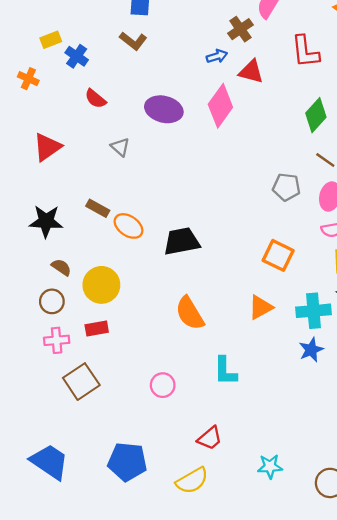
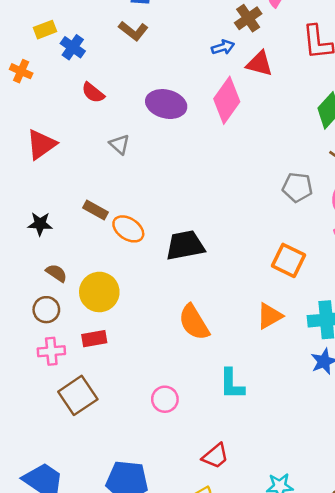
black star: (46, 221) -> (40, 224), size x0.7

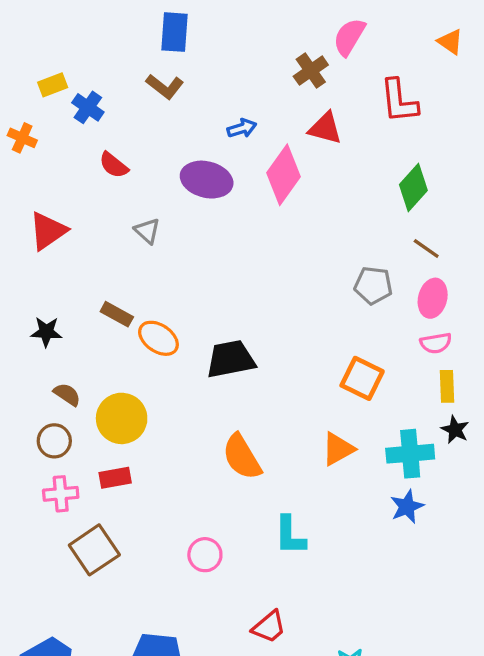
blue arrow: (223, 47) -> (242, 128), moved

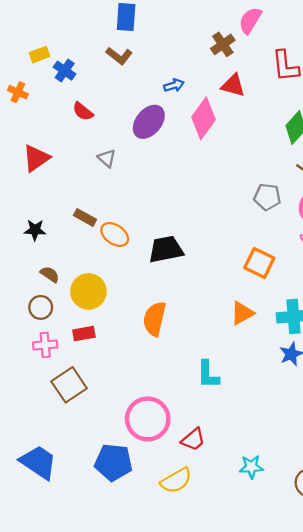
purple ellipse: (207, 180) -> (149, 122), turned -64
orange semicircle: (242, 457) -> (155, 319), moved, turned 44
pink circle: (205, 555) -> (148, 419), moved, size x1.8

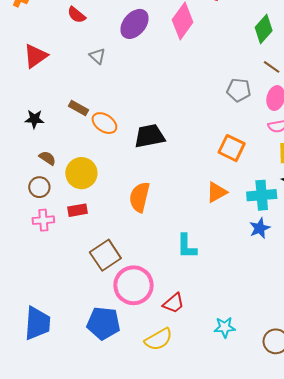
brown square: (69, 385) -> (105, 255), moved
blue trapezoid: (38, 462) -> (37, 323), turned 60

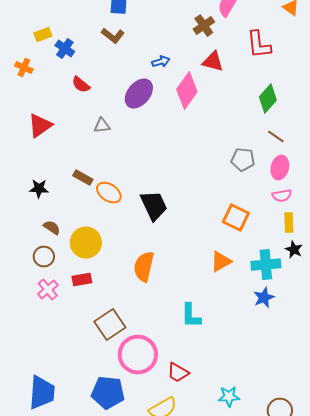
gray triangle: (97, 56) -> (102, 126), turned -48
black trapezoid: (150, 136) -> (154, 206), turned 76
pink cross: (43, 220) -> (48, 290), turned -35
red trapezoid: (174, 303) -> (178, 373), turned 70

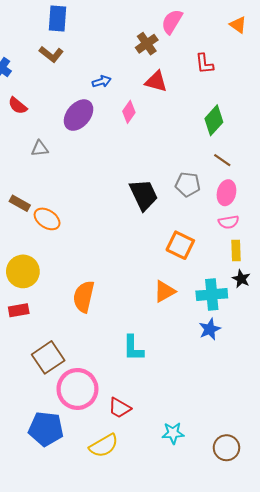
red L-shape: (259, 45) -> (204, 64), size x0.7
pink diamond: (187, 91) -> (129, 112), size x0.6
black trapezoid: (154, 206) -> (144, 195), moved

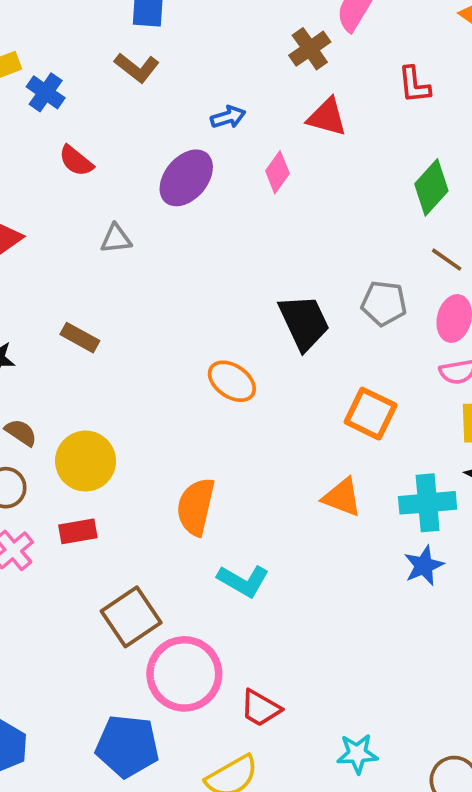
orange ellipse: (47, 219) -> (232, 381), moved
orange triangle: (165, 291) -> (342, 497), turned 50
cyan L-shape: (133, 348) -> (243, 581), moved, turned -60

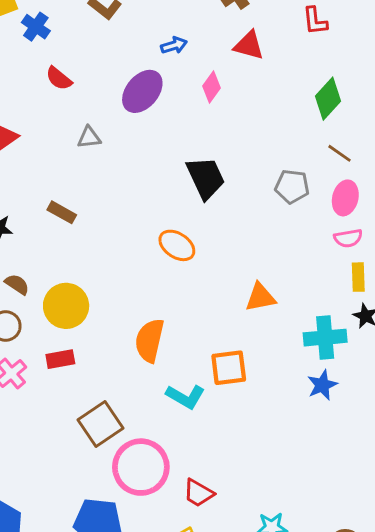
black trapezoid: (304, 322) -> (206, 178), moved
orange square: (371, 414) -> (229, 368), moved, turned -33
orange triangle: (342, 497) -> (260, 297), moved, turned -32

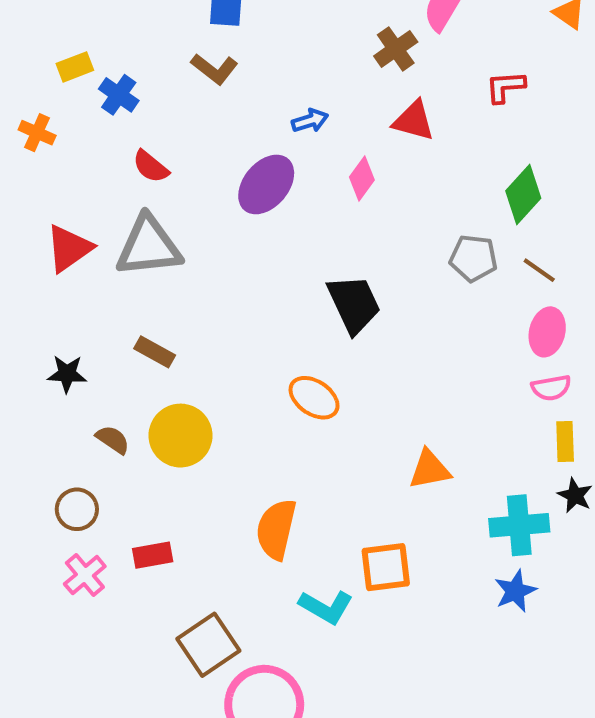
red L-shape: (315, 21) -> (505, 87), turned 92
gray triangle: (89, 137) -> (149, 246), moved, size x2.0
gray pentagon: (292, 186) -> (473, 258), moved
brown semicircle: (17, 284) -> (113, 440), moved
yellow circle: (66, 306) -> (181, 436), moved

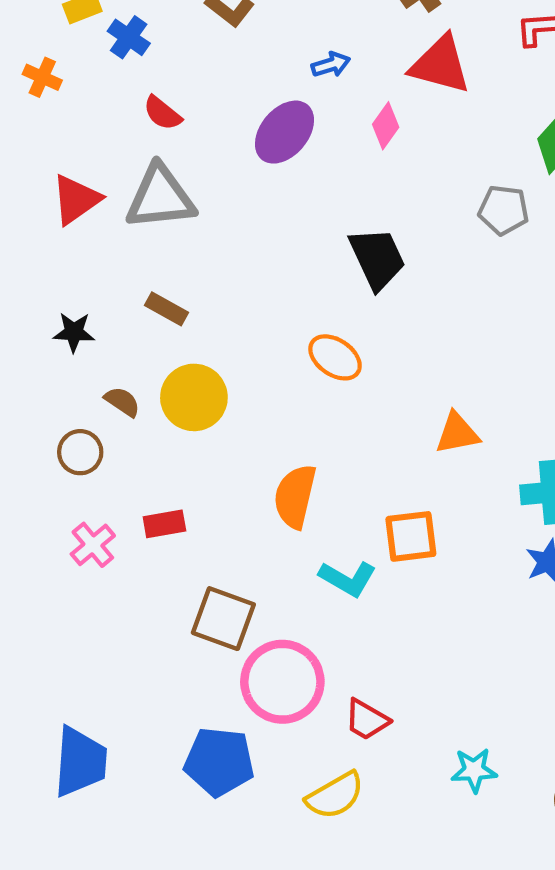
red triangle: (414, 121) -> (440, 65), size x1.4
brown circle: (77, 509) -> (80, 452), moved
brown square: (208, 645) -> (223, 619), turned -36

